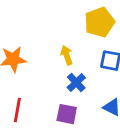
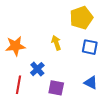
blue cross: (76, 83) -> (37, 69), moved

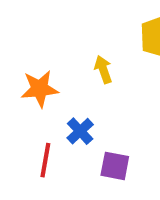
yellow arrow: (56, 43) -> (103, 69), moved

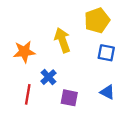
yellow arrow: (103, 69) -> (62, 40), size x1.5

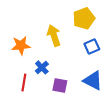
blue square: (106, 53) -> (92, 46), turned -35
blue triangle: (107, 92) -> (93, 80), size x1.5

